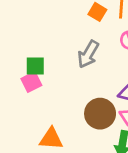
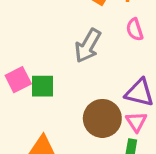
green square: (35, 66) -> (42, 86), moved

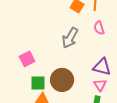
green square: (42, 86) -> (38, 83), moved
brown circle: (102, 118) -> (62, 80), moved

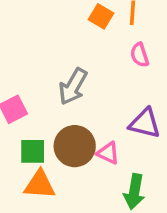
gray arrow: (70, 38) -> (73, 86), moved
pink triangle: (100, 85) -> (108, 153), moved, turned -32

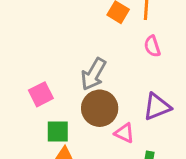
purple triangle: (145, 123) -> (157, 107), turned -36
brown circle: (75, 146) -> (100, 108), moved

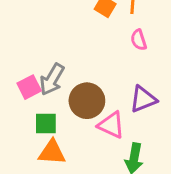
gray arrow: (93, 74) -> (52, 79), moved
pink triangle: (124, 133) -> (111, 125), size x1.4

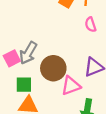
pink triangle: (111, 125) -> (71, 86), turned -45

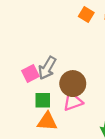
pink triangle: (71, 86) -> (73, 101), moved

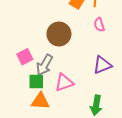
gray arrow: (47, 68) -> (44, 65), moved
brown circle: (73, 84) -> (59, 34), moved

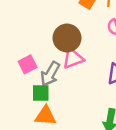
pink triangle: (64, 83) -> (73, 58), moved

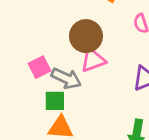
gray arrow: (50, 74) -> (66, 78), turned -95

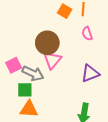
pink triangle: (93, 60) -> (52, 60), turned -30

